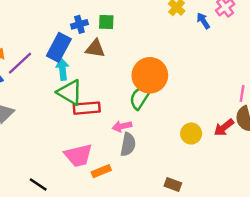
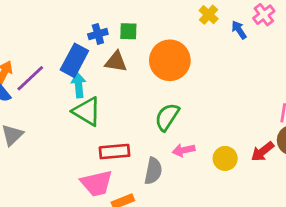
orange circle: (150, 75) -> (170, 60), moved
red rectangle: (87, 108) -> (115, 152), moved
pink arrow: (122, 126) -> (184, 150), moved

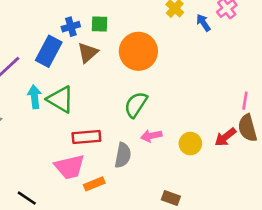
brown triangle: (116, 62) -> (88, 53), turned -50
cyan arrow: (79, 85) -> (34, 97), moved

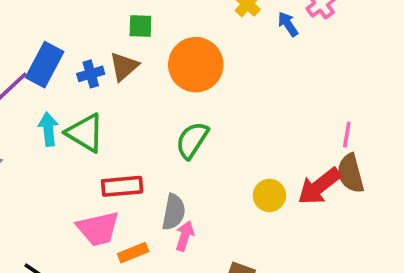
blue cross: (71, 27) -> (91, 74), moved
blue rectangle: (49, 51) -> (45, 65), moved
pink arrow: (151, 136) -> (185, 236), moved, turned 120
red arrow: (225, 137) -> (319, 186), size x1.4

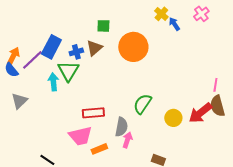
blue arrow: (288, 24) -> (174, 24), moved
green triangle: (85, 133) -> (68, 71), moved, turned 30
green semicircle: (192, 140) -> (142, 104), moved

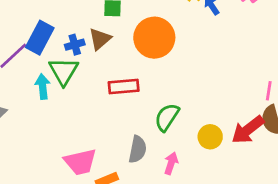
red rectangle: (93, 113) -> (124, 86), moved
pink arrow: (127, 140) -> (171, 163), moved

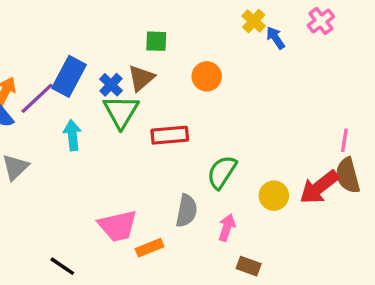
orange circle: (154, 38) -> (207, 76), size x0.6
blue cross: (75, 45) -> (111, 85), turned -30
green triangle: (64, 71) -> (121, 112), moved

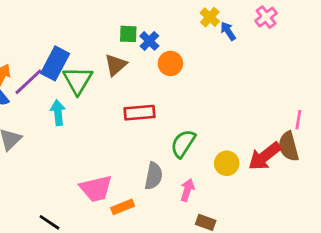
blue cross: (111, 85) -> (149, 41), moved
green triangle: (121, 112) -> (78, 80), moved
pink line: (344, 140) -> (298, 120), moved

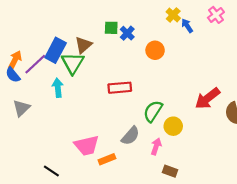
orange circle: (170, 63) -> (155, 50), moved
brown triangle: (116, 65) -> (83, 45), moved
red arrow: (265, 156) -> (207, 98), moved
yellow circle: (227, 163) -> (173, 126), moved
gray semicircle: (154, 176) -> (130, 136), turned 30

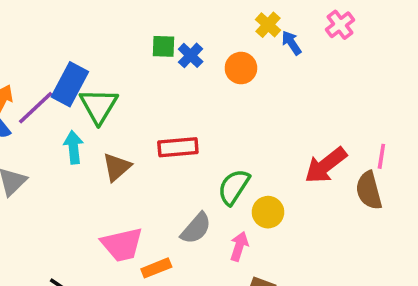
brown triangle: (83, 45) -> (117, 167), moved
orange circle: (155, 50) -> (241, 68), moved

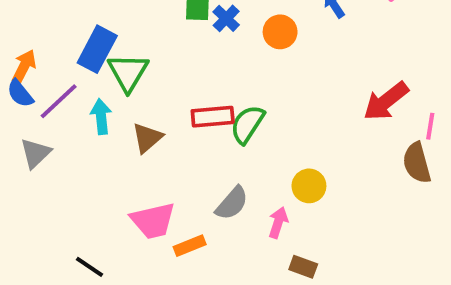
purple line: (36, 108) -> (59, 101), moved
red arrow: (326, 165) -> (386, 101), moved
green semicircle: (234, 187) -> (247, 124), moved

